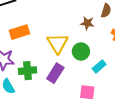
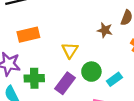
yellow triangle: (57, 43) -> (70, 50), size x0.7
green circle: (81, 51) -> (91, 72), moved

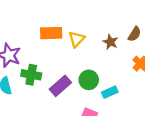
orange rectangle: (28, 35) -> (51, 33), moved
yellow triangle: (70, 50) -> (77, 39), moved

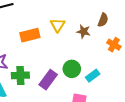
yellow triangle: (77, 39) -> (58, 25), moved

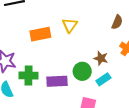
brown star: (83, 31) -> (101, 58), moved
purple rectangle: (48, 80) -> (57, 81), turned 48

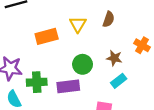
brown semicircle: (117, 22) -> (109, 19), moved
green circle: (82, 71) -> (83, 64), moved

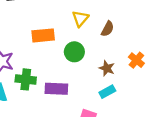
yellow triangle: (78, 24) -> (80, 19), moved
green circle: (83, 64) -> (74, 52), moved

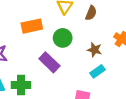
green cross: (26, 79) -> (21, 85), moved
purple rectangle: (56, 89) -> (49, 62), moved, turned 48

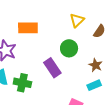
orange rectangle: (32, 26) -> (28, 28), moved

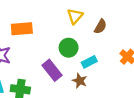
brown star: (96, 65) -> (80, 81), moved
cyan rectangle: (94, 85) -> (89, 62), moved

